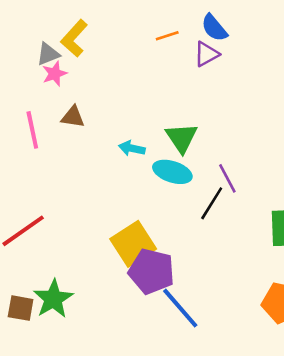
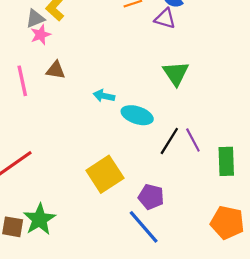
purple triangle: (206, 54) -> (165, 19), turned 45
green triangle: (182, 138) -> (176, 73), moved
purple line: (227, 178) -> (193, 140), moved
purple pentagon: (151, 271) -> (151, 197), moved, size x0.7

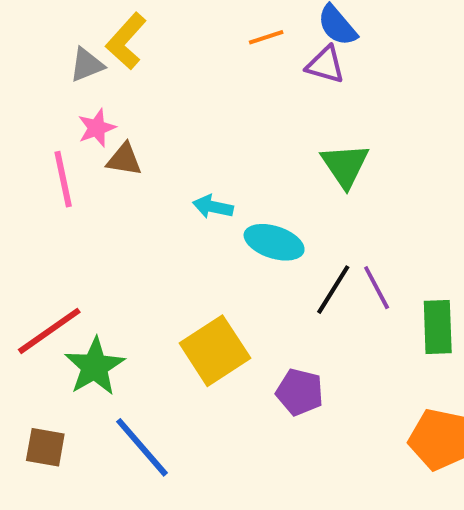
pink star: (41, 35) -> (97, 128), moved
green star: (39, 219) -> (95, 366), moved
blue line: (144, 227) -> (142, 447), moved

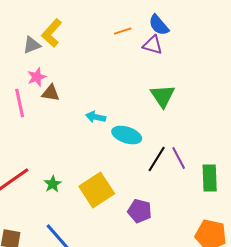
green star: (95, 366) -> (53, 184), moved, size x0.6

